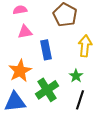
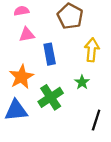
black line: (80, 100) -> (96, 120), moved

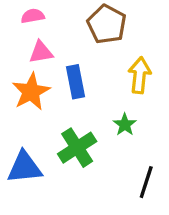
orange star: (21, 77) -> (31, 92), moved

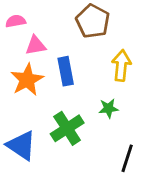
pink semicircle: (33, 16) -> (16, 21), moved
green star: (125, 125) -> (108, 108), turned 30
blue triangle: (24, 167) -> (21, 145), turned 40

